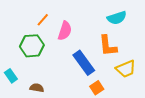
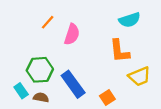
green hexagon: (32, 46) -> (40, 70), moved
blue rectangle: (84, 63) -> (73, 84), moved
cyan rectangle: (11, 76) -> (21, 91), moved

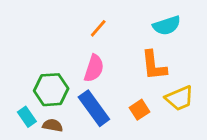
orange line: (48, 22) -> (98, 28), moved
pink semicircle: (72, 34) -> (94, 68), moved
orange square: (107, 97) -> (140, 110), moved

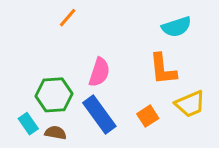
orange line: (98, 28) -> (68, 18), moved

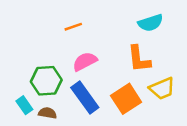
orange line: (68, 18) -> (73, 27), moved, turned 30
pink semicircle: (99, 72) -> (85, 61), turned -135
orange square: (148, 116) -> (126, 99), size x1.6

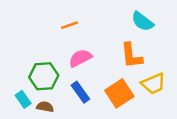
cyan semicircle: (151, 23) -> (142, 21), turned 55
blue rectangle: (85, 97) -> (80, 92), size x0.7

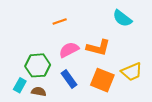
orange L-shape: (131, 56) -> (98, 48), moved, turned -70
orange square: (119, 93) -> (102, 80), turned -35
cyan rectangle: (23, 99) -> (20, 85), turned 64

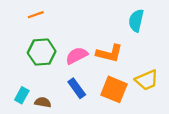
cyan semicircle: (122, 18) -> (136, 21), turned 66
orange line: (60, 22) -> (36, 15), moved
green hexagon: (38, 65) -> (42, 52), moved

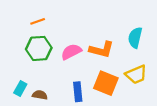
orange line: (36, 15) -> (38, 21), moved
cyan semicircle: (136, 21) -> (135, 38), moved
blue rectangle: (77, 88) -> (78, 92), moved, turned 30

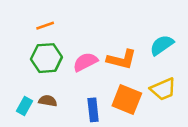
cyan semicircle: (135, 38) -> (162, 45), turned 42
brown semicircle: (40, 95) -> (48, 101), moved

